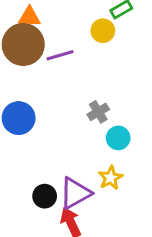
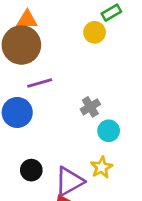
purple line: (60, 55) -> (40, 83), moved
black circle: (45, 196) -> (31, 170), moved

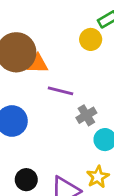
orange triangle: (27, 20) -> (38, 64), moved
purple line: (40, 83) -> (61, 91), moved, turned 30

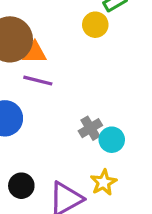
purple line: (61, 91) -> (38, 81), moved
gray cross: (86, 115) -> (90, 128), moved

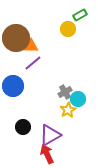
purple line: (38, 81) -> (33, 63), turned -54
yellow star: (104, 182) -> (68, 110), moved

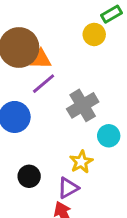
gray cross: (65, 92) -> (83, 105), moved, size x1.5
yellow star: (68, 110) -> (81, 162), moved
purple triangle: (50, 135) -> (68, 188), size x0.7

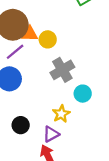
yellow circle: (94, 34) -> (48, 39), moved
purple line: (44, 84) -> (15, 52), moved

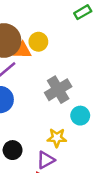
yellow circle: (48, 39) -> (38, 42), moved
yellow star: (61, 114) -> (57, 138), turned 30

